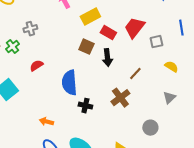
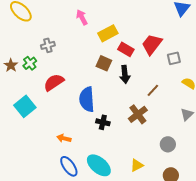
red semicircle: (36, 66) -> (54, 82), size x1.5

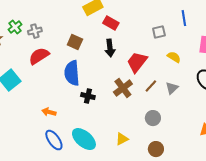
red trapezoid: (152, 44) -> (137, 62), moved
gray cross: (48, 45) -> (35, 31), moved
green cross: (30, 63) -> (15, 27), moved
brown square: (104, 63) -> (75, 42), moved
brown line: (153, 90) -> (151, 86), moved

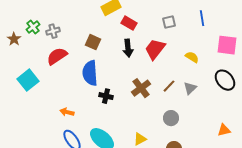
gray square: (159, 32) -> (169, 22), moved
red trapezoid: (137, 62) -> (155, 49), moved

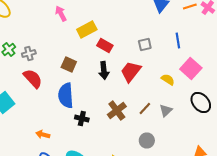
pink square: (227, 45) -> (191, 68), moved, turned 35
red semicircle: (57, 56) -> (33, 78), turned 80

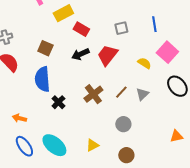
black arrow: (104, 70) -> (80, 54), turned 72
black cross: (82, 118) -> (58, 102), turned 32

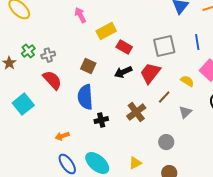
gray square: (121, 28) -> (164, 46), size x1.6
brown line: (121, 92) -> (164, 97), moved
black cross: (58, 102) -> (101, 120), turned 32
orange arrow: (19, 118) -> (62, 136), turned -32

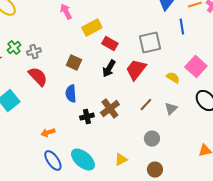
blue line: (197, 42) -> (182, 27), moved
black arrow: (123, 72) -> (109, 69), turned -36
blue semicircle: (85, 97) -> (71, 94), size x0.7
brown line: (164, 97) -> (146, 105), moved
brown cross: (136, 112) -> (110, 109), moved

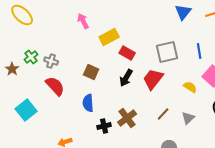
blue line: (182, 27) -> (199, 51), moved
gray cross: (34, 52) -> (51, 61), turned 32

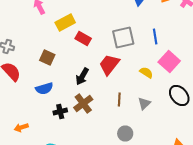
black arrow: (126, 78) -> (82, 76), moved
blue semicircle: (88, 103) -> (44, 88), turned -102
brown line: (163, 114) -> (119, 100), turned -40

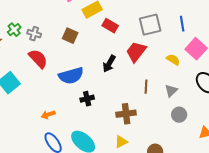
brown square: (47, 58) -> (70, 36), moved
blue semicircle: (44, 88) -> (71, 76), size x1.4
brown cross: (83, 104) -> (126, 114), moved, turned 30
gray circle: (125, 134) -> (179, 115), moved

